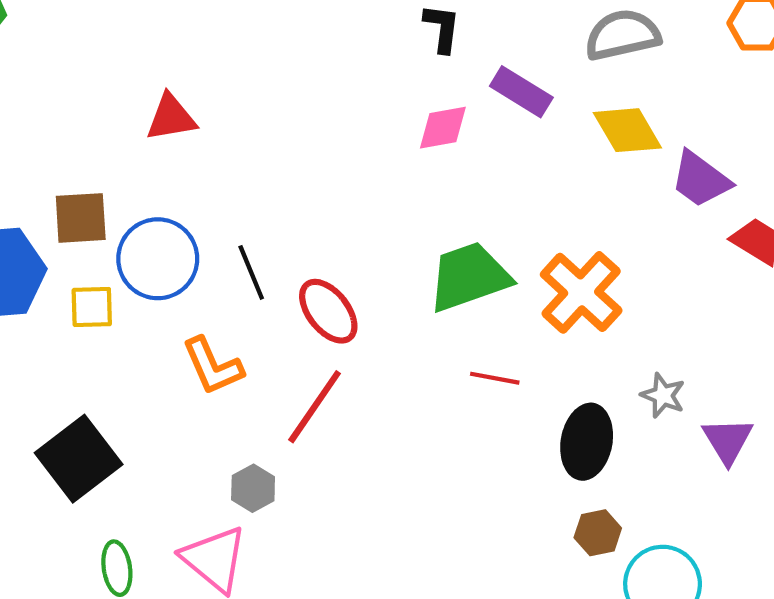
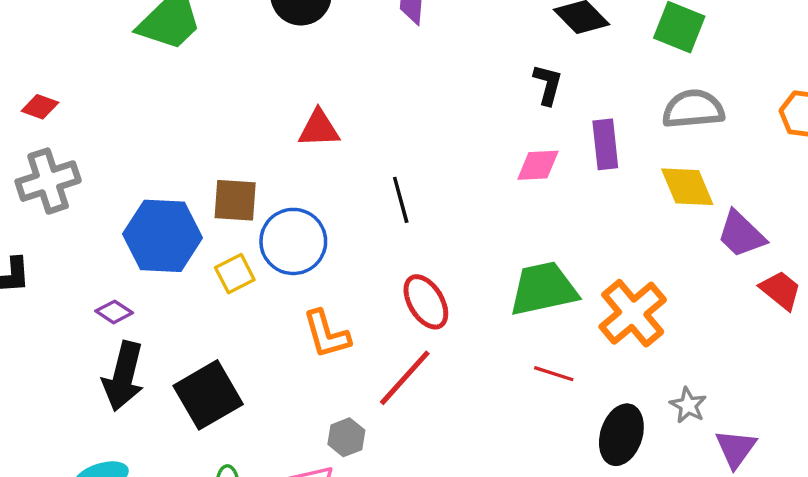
purple rectangle: (521, 92) -> (605, 144), turned 45
black line: (251, 272) -> (401, 200), moved
yellow square: (92, 307) -> (235, 274), turned -33

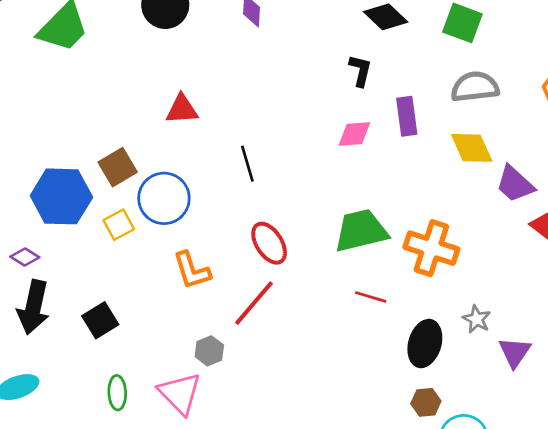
brown square: (235, 200) -> (118, 167), turned -33
orange cross: (633, 313) -> (431, 248), turned -30
black square: (208, 395) -> (100, 320), size x0.7

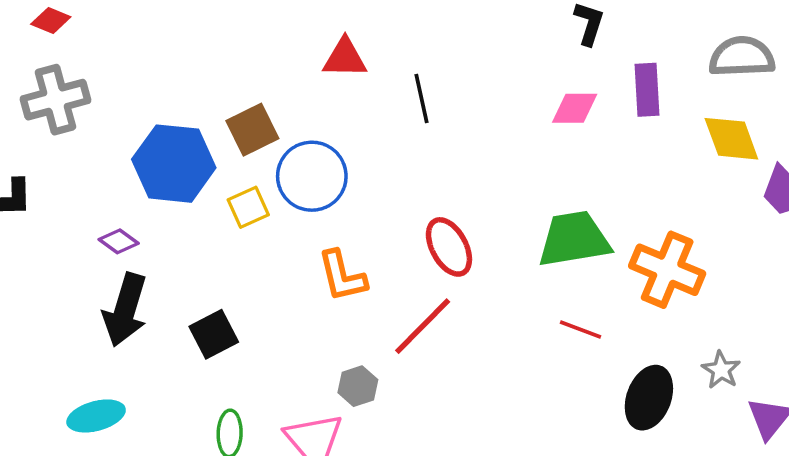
black line: (247, 164) -> (422, 98), moved

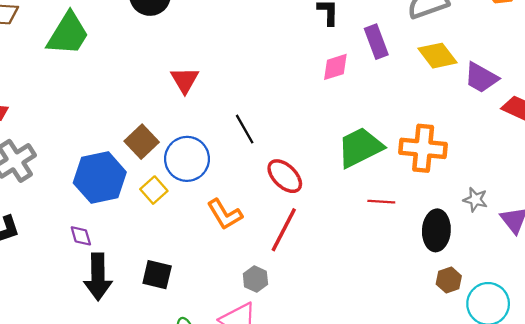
red triangle: (345, 58) -> (185, 80), turned -44
black line: (422, 98) -> (245, 129), moved
purple diamond: (119, 241) -> (81, 236), turned 55
black square: (214, 334) -> (157, 275), turned -32

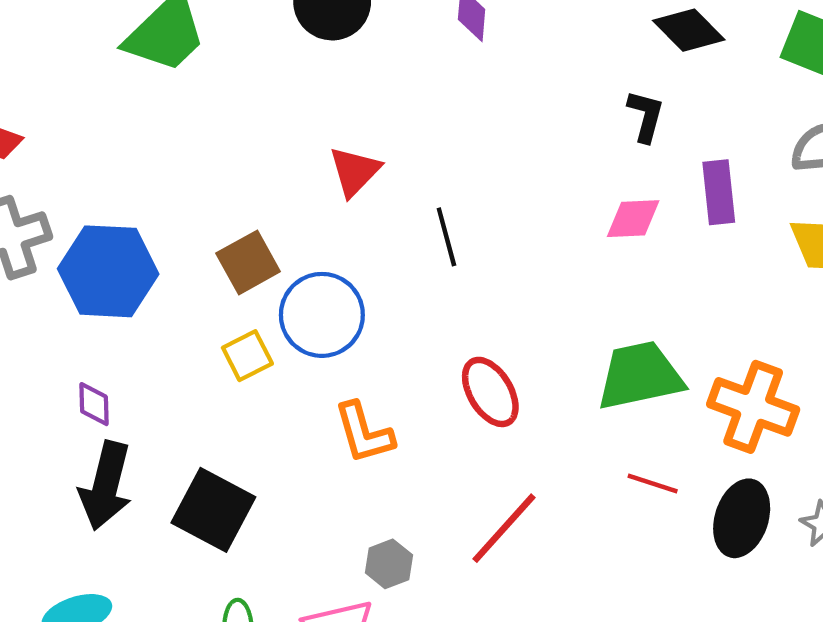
black line: (245, 129) -> (446, 237), moved
blue hexagon: (100, 177) -> (108, 271), moved
red line: (284, 230) -> (504, 528), moved
black ellipse: (436, 230) -> (742, 518), moved
black square: (157, 275) -> (213, 510), size x1.4

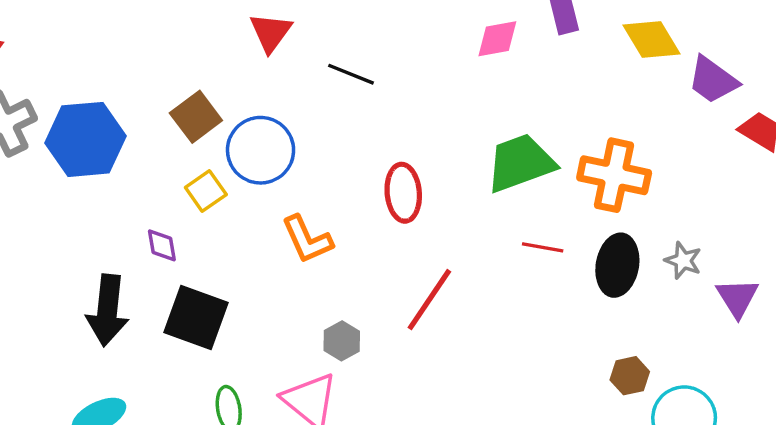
black line: (446, 237) -> (351, 74), turned -45
red ellipse: (490, 392) -> (403, 193), turned 34
purple diamond: (94, 404) -> (162, 245), moved

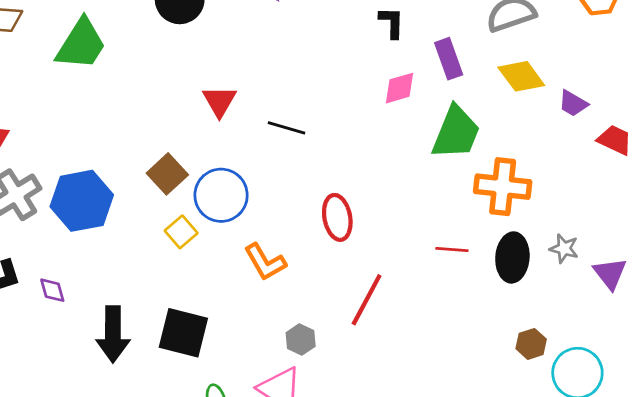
purple trapezoid: (713, 80) -> (573, 103), size x0.7
green trapezoid: (520, 163) -> (456, 133), moved, turned 138
purple diamond: (162, 245) -> (52, 290), moved

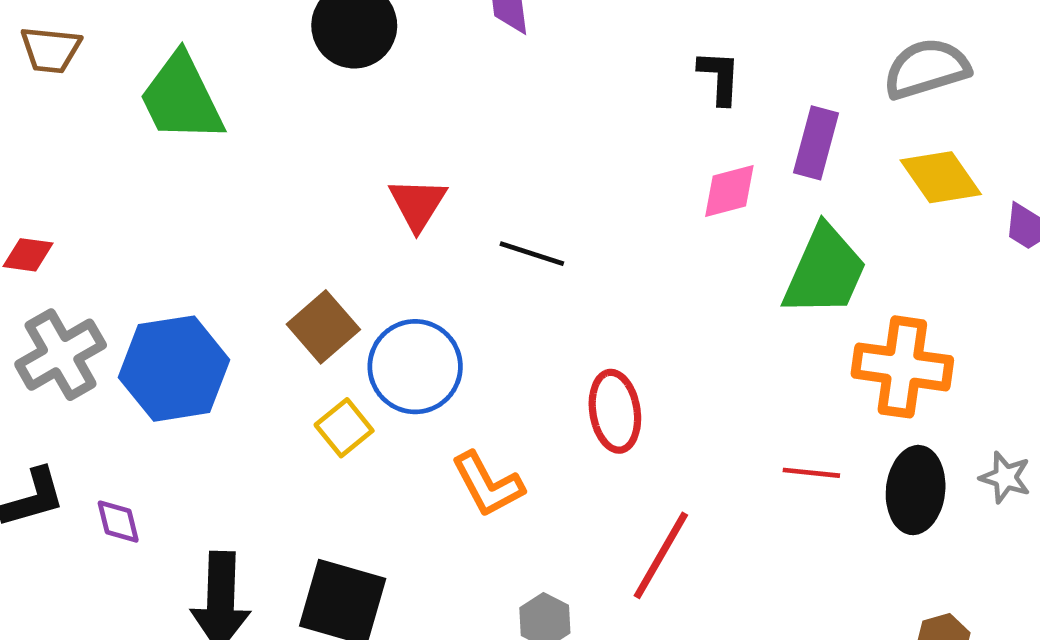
green trapezoid: (81, 44) -> (181, 98), turned 120
purple rectangle: (449, 59) -> (816, 143), turned 33

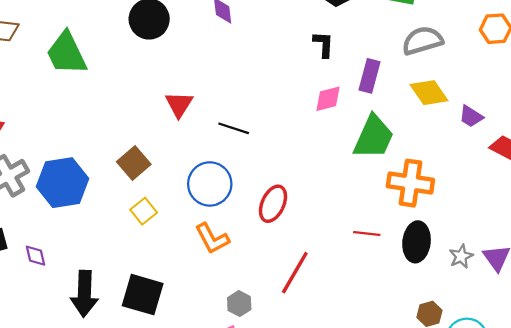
blue circle: (415, 367) -> (210, 184), moved
red ellipse: (615, 411) -> (273, 204), turned 33
gray star: (1005, 477) -> (461, 256), moved, turned 30

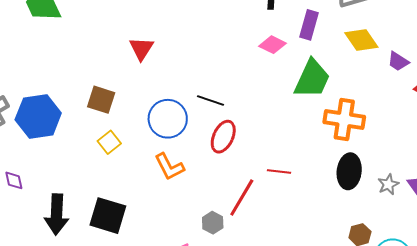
pink diamond: (328, 99) -> (272, 45), turned 40
black line: (234, 128) -> (210, 100), moved
brown square: (134, 163) -> (101, 100), turned -32
red line: (367, 233) -> (279, 172), moved
gray hexagon: (239, 304) -> (213, 223), moved

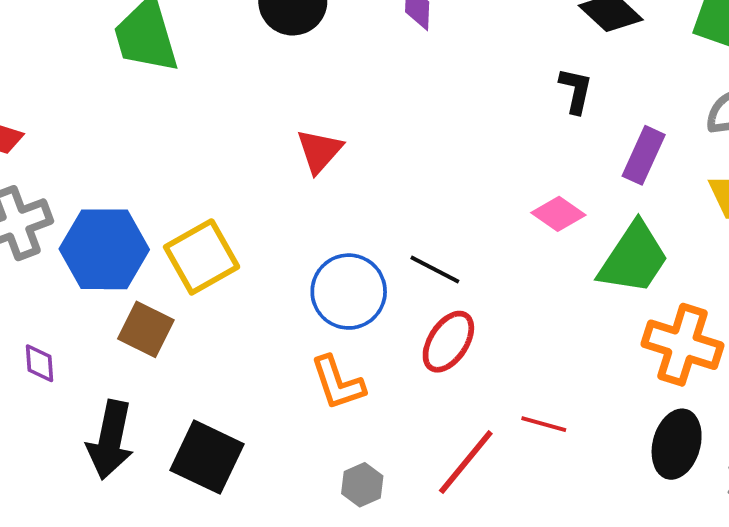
pink diamond: (272, 45) -> (558, 214), moved
brown square: (101, 100) -> (146, 329), moved
yellow square: (109, 142) -> (202, 257), moved, size x1.6
gray hexagon: (213, 223) -> (362, 485), moved

